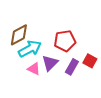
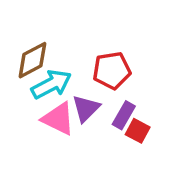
red square: (90, 61) -> (138, 131), moved
pink triangle: (34, 69) -> (58, 119), size x1.5

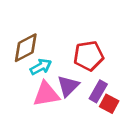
cyan arrow: (51, 84) -> (41, 67), size x0.7
pink triangle: (58, 119) -> (46, 94), turned -36

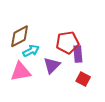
purple rectangle: (98, 91) -> (78, 54), moved, turned -35
pink triangle: (46, 94) -> (21, 72), moved

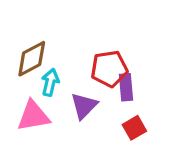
cyan arrow: (31, 51) -> (50, 82), turned -49
red square: (83, 79) -> (134, 128), turned 32

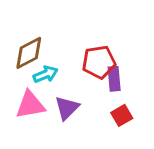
cyan arrow: (50, 82) -> (46, 74), turned 55
purple triangle: (84, 106) -> (67, 108), moved

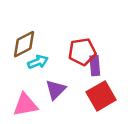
pink triangle: (30, 105) -> (25, 105), moved
red square: (122, 115) -> (101, 96), size x1.6

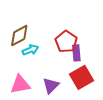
red pentagon: (82, 52) -> (66, 42), turned -30
purple triangle: (56, 90) -> (51, 86), moved

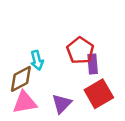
brown diamond: (19, 36) -> (21, 79), moved
cyan arrow: (30, 50) -> (37, 60), turned 98

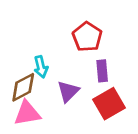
red pentagon: (80, 50) -> (87, 37), moved
purple triangle: (62, 104) -> (68, 91), moved

